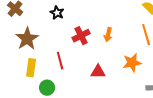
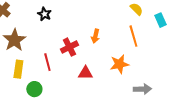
red cross: (81, 36) -> (69, 47), moved

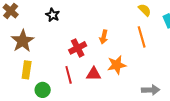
red line: (47, 62) -> (69, 75), moved
orange star: (119, 64) -> (117, 65), moved

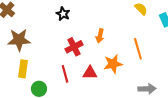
black star: (53, 15) -> (63, 14), moved
orange line: (142, 37) -> (138, 49), moved
brown star: (23, 41) -> (19, 40), turned 30

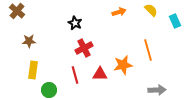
black star: (63, 14) -> (75, 23), moved
orange arrow: (100, 36) -> (119, 12), moved, turned -120
brown star: (19, 40) -> (29, 41), size x0.6

